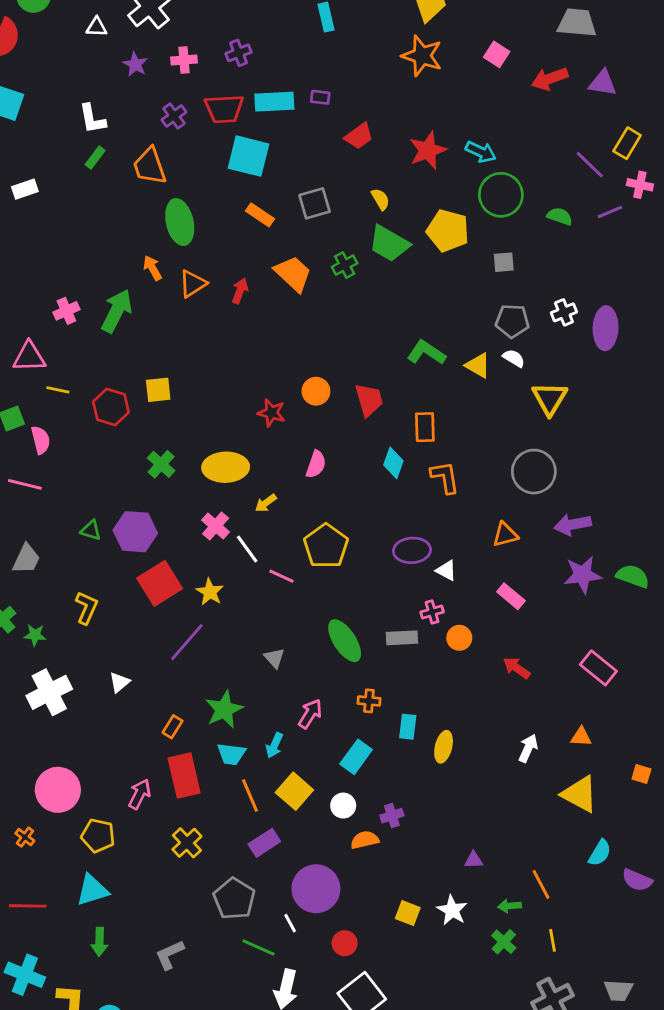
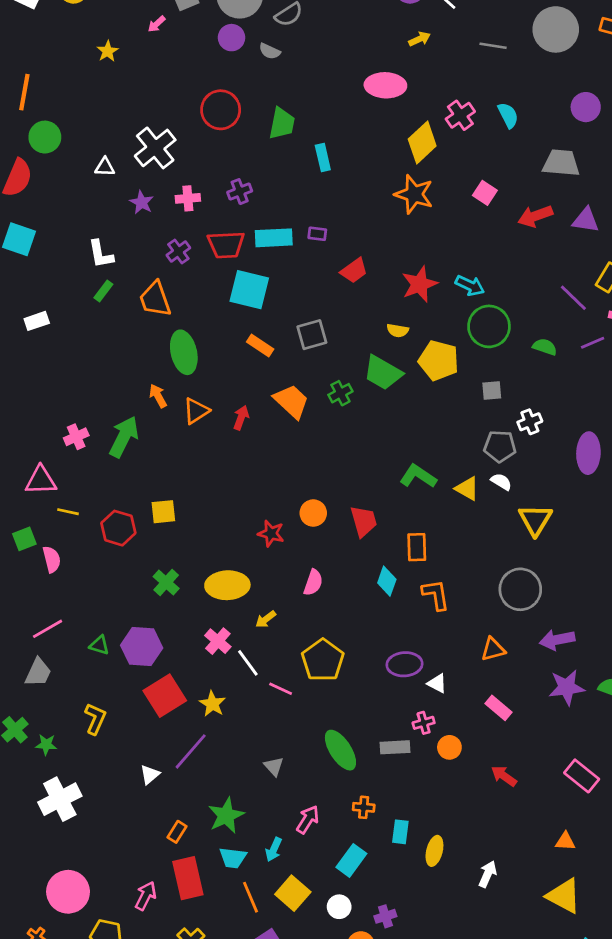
yellow semicircle: (380, 199) -> (398, 330), moved, turned 130
white cross: (564, 312) -> (530, 422), moved
pink line: (25, 484) -> (48, 629), moved, turned -44
white triangle: (120, 682) -> (150, 775), moved
white arrow: (528, 748) -> (488, 874), moved

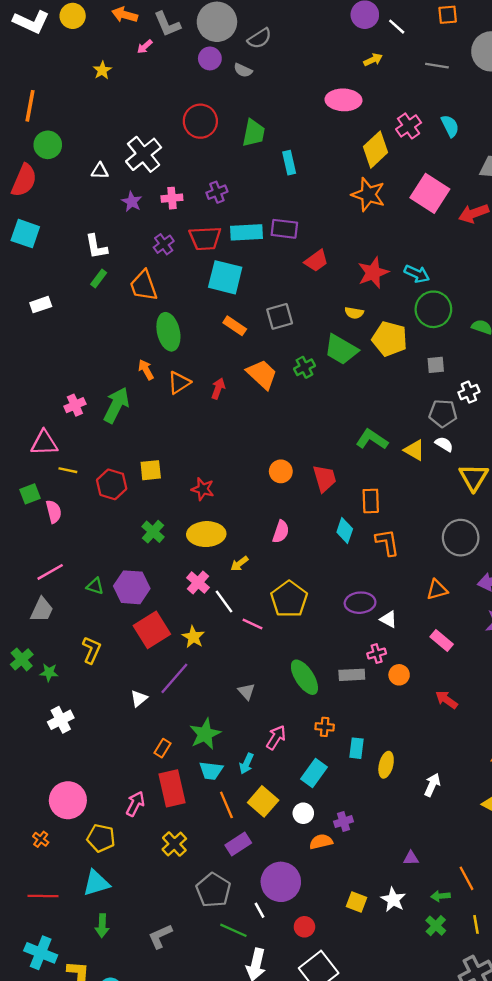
pink square: (485, 193) -> (430, 193), size x1.8
purple rectangle: (317, 234) -> (284, 229), size x1.6
red star: (271, 533) -> (203, 489), moved
white cross: (60, 799) -> (61, 720), size x0.7

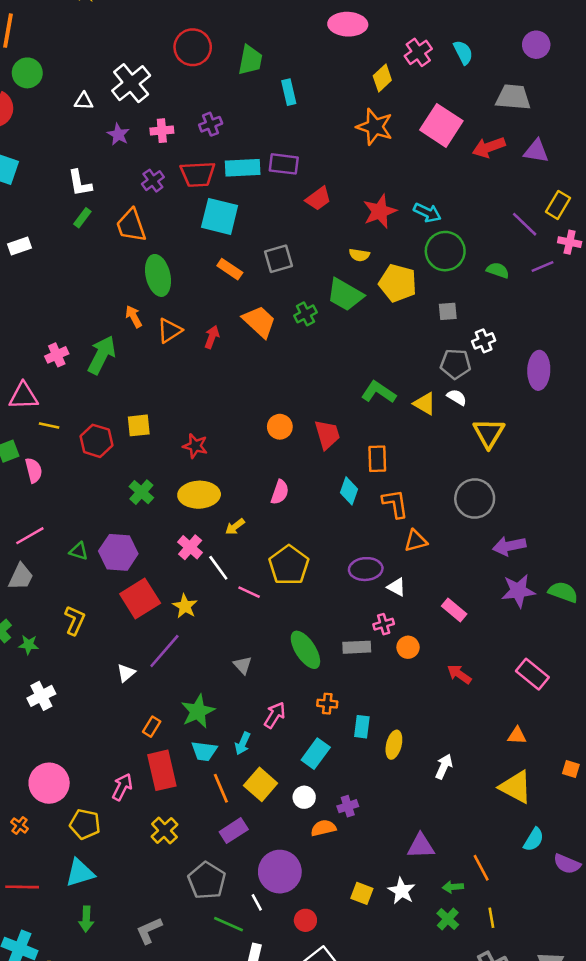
yellow diamond: (375, 150) -> (382, 78), size x0.7
orange triangle: (437, 590) -> (416, 541), moved
purple triangle: (411, 858) -> (421, 846), size x1.6

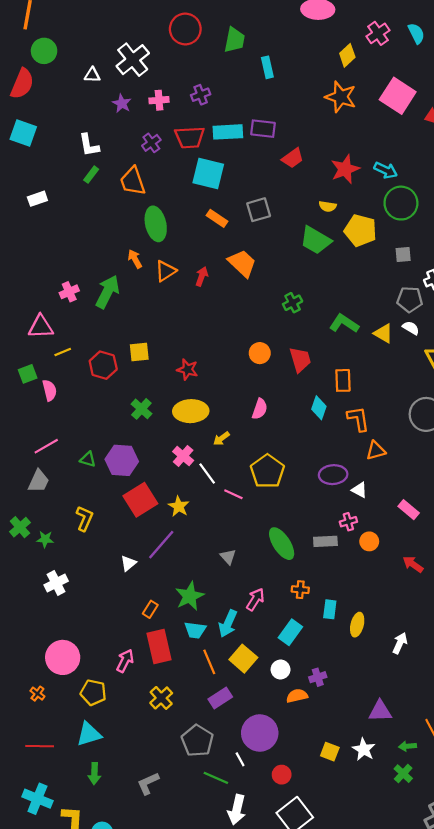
green cross: (305, 314) -> (293, 303), moved
yellow line: (49, 425) -> (63, 352), turned -35
cyan arrow: (243, 743) -> (228, 624), size x1.4

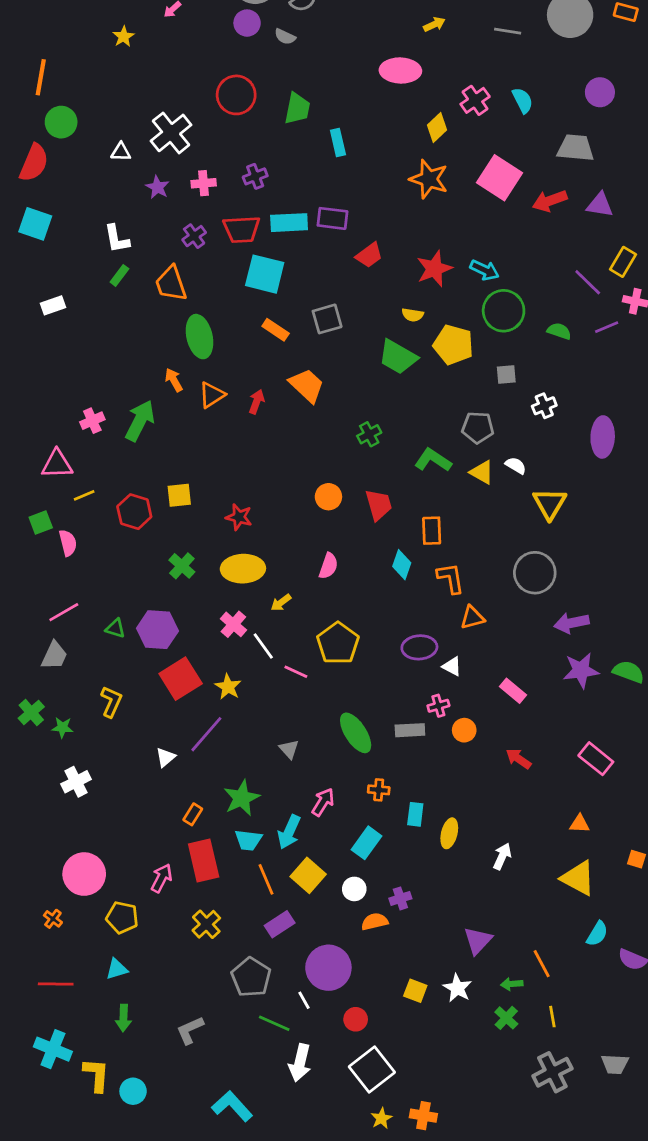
gray pentagon: (410, 299) -> (478, 427), moved
purple triangle: (380, 711) -> (478, 941), turned -45
cyan triangle: (89, 734) -> (117, 969), size x0.7

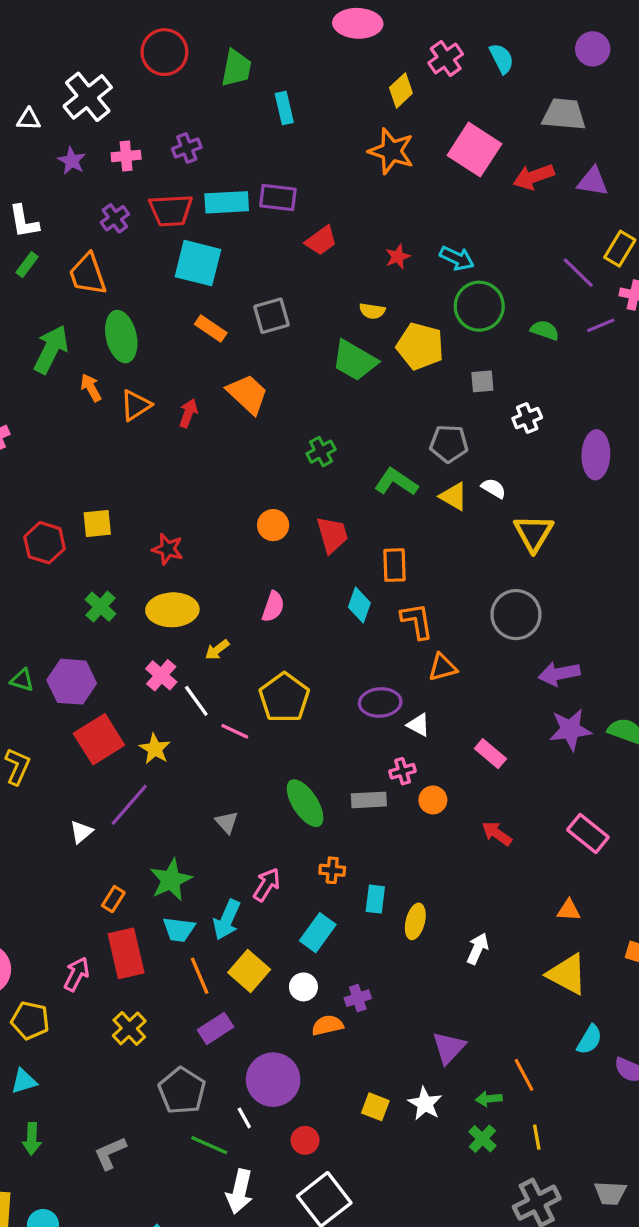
red star: (434, 269) -> (398, 257), size x0.6
green arrow: (140, 421) -> (51, 349), moved

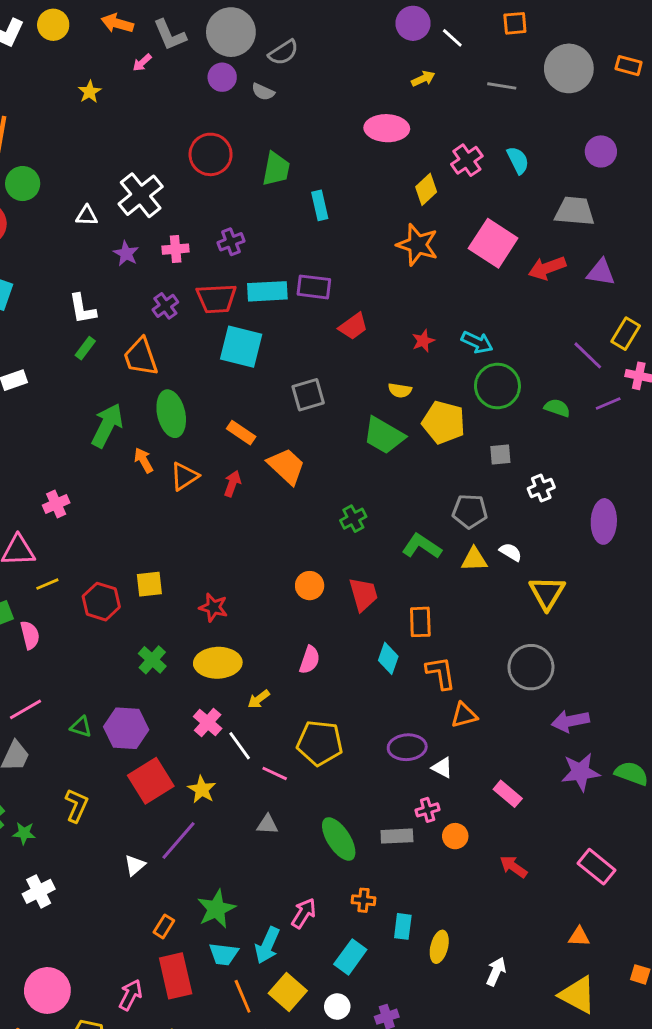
orange rectangle: (211, 329) -> (241, 433), moved
yellow triangle: (454, 496) -> (474, 559), turned -32
yellow pentagon: (284, 698) -> (320, 743), turned -30
gray triangle: (227, 822) -> (267, 824), moved, turned -45

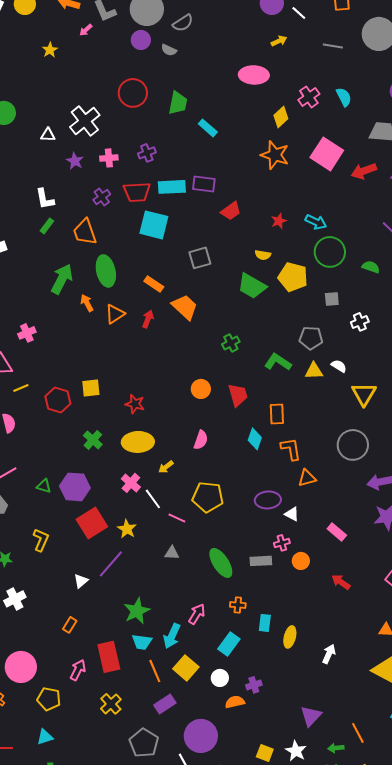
cyan rectangle: (320, 205) -> (208, 128), turned -36
orange rectangle: (164, 926) -> (70, 625), moved

